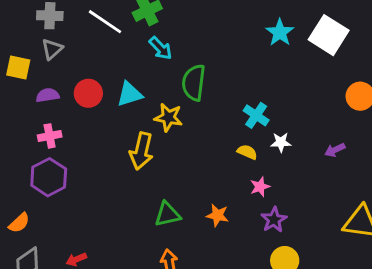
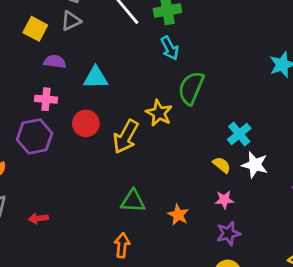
red circle: (88, 93) -> (86, 123), moved
cyan triangle: (130, 94) -> (96, 78), moved
white star: (281, 142) -> (255, 165), size x1.4

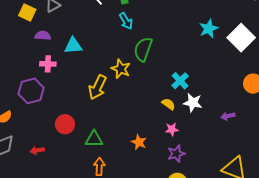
pink cross: (46, 99) -> (48, 64), moved
red circle: (86, 123) -> (65, 124), moved
green triangle: (133, 201) -> (94, 139), moved

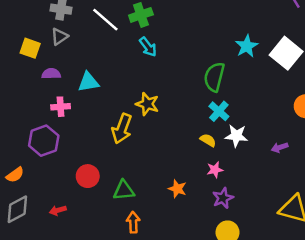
green semicircle: (143, 49) -> (214, 77), moved

